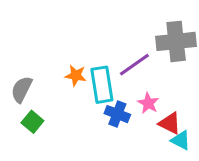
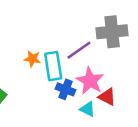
pink star: (148, 103) -> (90, 81), size x1.6
cyan triangle: (181, 140) -> (88, 109), moved

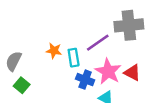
cyan rectangle: (53, 66) -> (74, 58), size x0.7
red triangle: (107, 97) -> (132, 73), moved

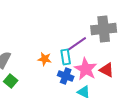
orange star: (54, 51) -> (45, 59), moved
cyan rectangle: (74, 58) -> (66, 57), moved

